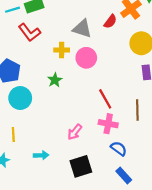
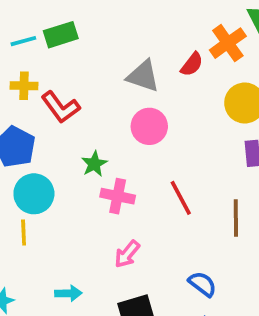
red L-shape: (29, 32) -> (61, 107), moved
yellow cross: (62, 50) -> (24, 86), moved
pink cross: (108, 124) -> (118, 196), moved
yellow line: (13, 135) -> (24, 233), moved

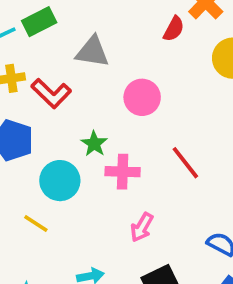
gray triangle: (143, 76) -> (92, 52), moved
cyan circle: (34, 194) -> (60, 181), moved
yellow line: (24, 233) -> (36, 224), turned -45

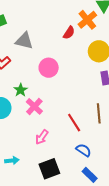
red line: (185, 163) -> (74, 123), moved
pink cross: (123, 172) -> (34, 106), turned 36

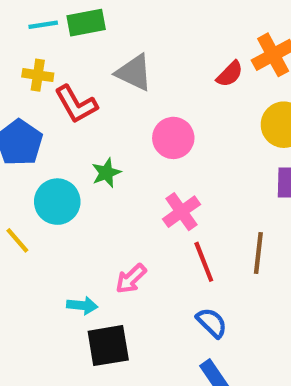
pink cross: (34, 106) -> (181, 212), moved
cyan arrow: (12, 161) -> (82, 305), moved
black square: (49, 169) -> (108, 346), moved

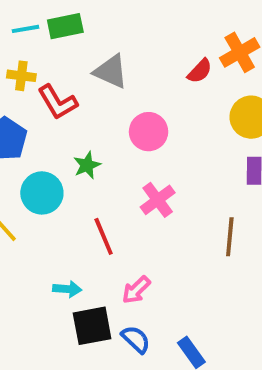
red line: (204, 262) -> (104, 236), moved
pink arrow: (131, 279) -> (136, 290), moved
blue semicircle: (212, 323) -> (136, 339), moved

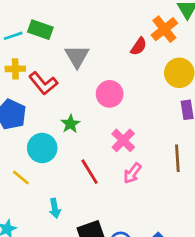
green rectangle: (65, 26) -> (40, 30), turned 40
gray triangle: (111, 71) -> (77, 56), turned 44
cyan arrow: (67, 289) -> (55, 208), moved, turned 84
pink arrow: (136, 290) -> (132, 173), moved

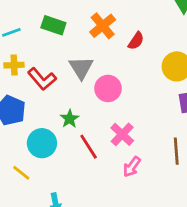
orange cross: (164, 29) -> (103, 26), moved
green rectangle: (40, 30) -> (53, 25), moved
gray triangle: (77, 56) -> (81, 68), moved
red line: (90, 172) -> (89, 147), moved

